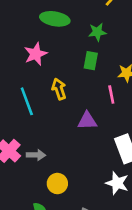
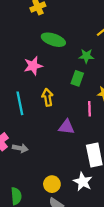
yellow circle: (57, 184) -> (52, 184), moved

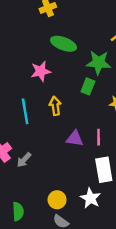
green star: (86, 56) -> (98, 62), size x1.5
pink line: (90, 109) -> (99, 137), moved
gray arrow: (20, 148) -> (24, 160), turned 120

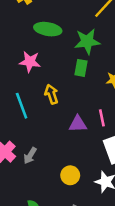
pink star: (41, 71) -> (30, 62), turned 30
yellow circle: (57, 200) -> (70, 175), moved

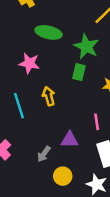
green star: (87, 41) -> (86, 47), turned 30
purple triangle: (78, 124) -> (70, 140), moved
gray arrow: (30, 156) -> (44, 154), moved

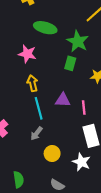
yellow arrow: (49, 96) -> (32, 83), moved
cyan line: (19, 106) -> (39, 108), moved
purple triangle: (70, 140) -> (63, 100), moved

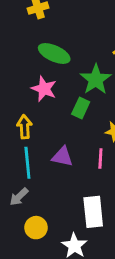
pink star: (27, 54) -> (44, 89), moved
pink line: (84, 107) -> (100, 158), moved

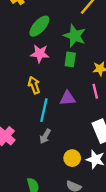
green ellipse: (54, 53) -> (39, 26), turned -55
cyan line: (27, 163) -> (44, 110), turned 35
yellow circle: (36, 228) -> (72, 158), moved

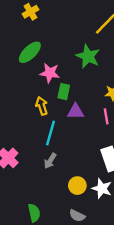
green ellipse: (39, 26) -> (30, 52), moved
green rectangle: (70, 59) -> (64, 92), moved
purple triangle: (68, 98) -> (76, 112), moved

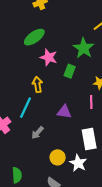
green rectangle: (64, 92) -> (70, 71), moved
purple triangle: (76, 112) -> (64, 112), moved
cyan line: (51, 133) -> (25, 108), moved

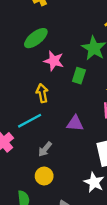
cyan line: (25, 108) -> (30, 121), turned 40
yellow circle: (58, 157) -> (44, 176), moved

